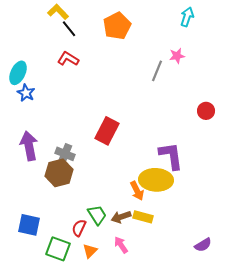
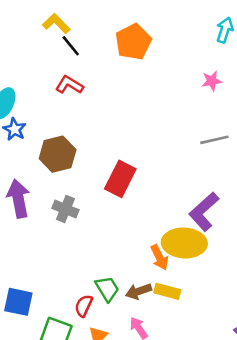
gray line: (157, 71) -> (214, 140), moved, turned 55
purple L-shape: (171, 156) -> (204, 212), turned -124
brown hexagon: (59, 173) -> (58, 154), moved

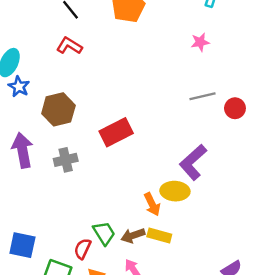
red rectangle: (120, 179) -> (116, 132), turned 36
gray cross: (65, 209) -> (66, 160), turned -35
yellow ellipse: (184, 243) -> (175, 191), size x0.7

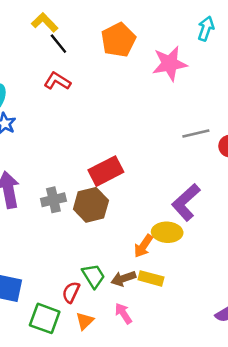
pink star: (200, 42) -> (170, 64), moved, size x1.8
brown hexagon: (58, 109) -> (91, 205), moved
orange arrow: (152, 204) -> (143, 246), turned 60

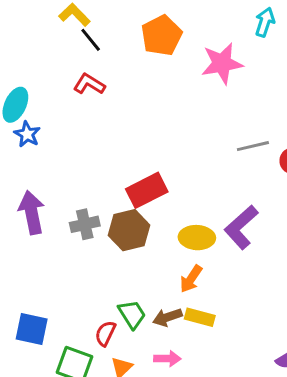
yellow ellipse: (167, 232) -> (197, 238), moved
pink arrow: (123, 313) -> (167, 359), turned 125

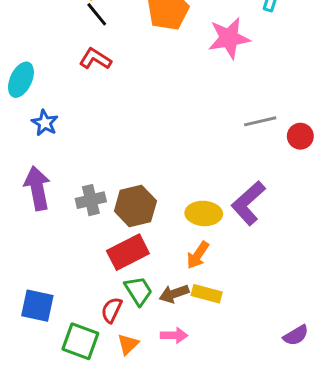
blue star: (27, 134) -> (45, 123), moved
red rectangle: (147, 190) -> (128, 252), moved

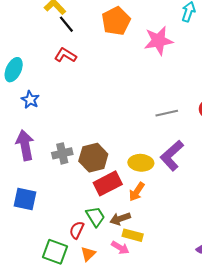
gray line: (260, 121) -> (167, 113), moved
red rectangle: (128, 252) -> (108, 183), moved
yellow rectangle: (207, 294) -> (133, 235), moved
blue square: (37, 306) -> (25, 199), moved
pink arrow: (174, 335) -> (120, 248), turned 30

